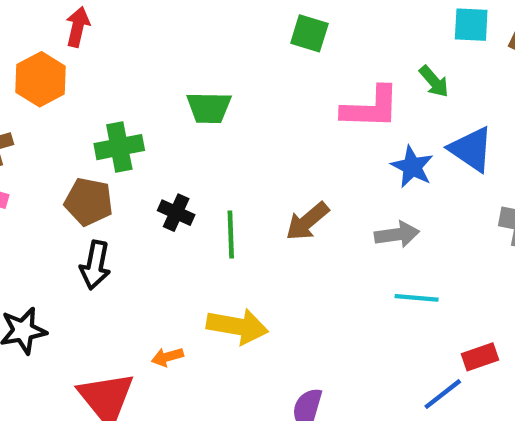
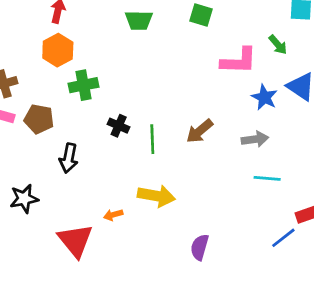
orange hexagon: (41, 79) -> (58, 50), moved
green trapezoid: (209, 108) -> (139, 20), moved
brown pentagon: (89, 202) -> (39, 119), moved

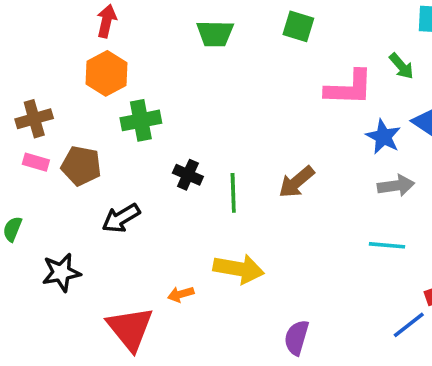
gray arrow: (255, 139) -> (396, 186), moved
black arrow: (69, 158) -> (121, 218), turned 48

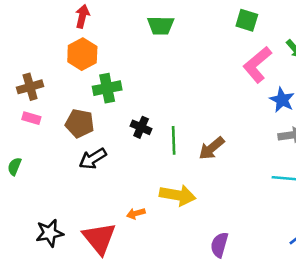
green square: (298, 26) -> (247, 20), moved
pink L-shape: (349, 88) -> (257, 65), turned 138
brown pentagon: (81, 166) -> (80, 123), moved
brown arrow: (297, 182) -> (212, 148), moved
black star: (61, 272) -> (50, 233), moved

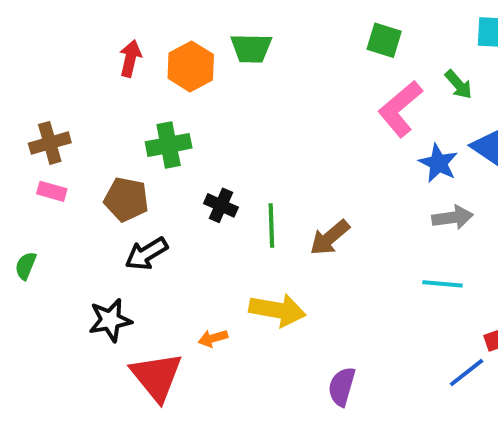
red arrow: (82, 16) -> (130, 58), moved
orange hexagon: (82, 54) -> (191, 66), moved
black star: (50, 233) -> (110, 320), moved

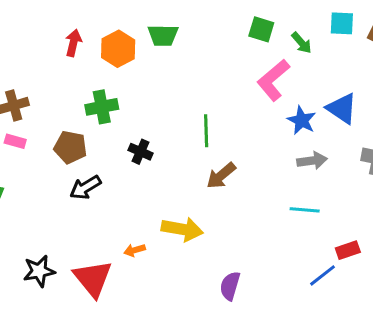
green arrow: (459, 85) -> (302, 43), moved
green line: (271, 226) -> (206, 131), moved
black star: (110, 320) -> (39, 271), moved

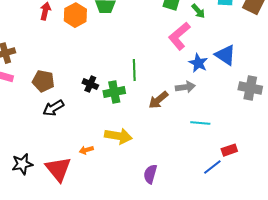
green cross: (102, 107) -> (114, 92), moved
gray arrow: (312, 161) -> (185, 87), moved
brown arrow: (221, 176) -> (158, 100), moved

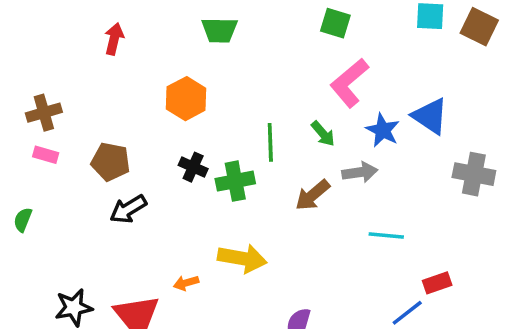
green arrow: (198, 11) -> (323, 134), moved
orange hexagon: (75, 15) -> (186, 99), moved

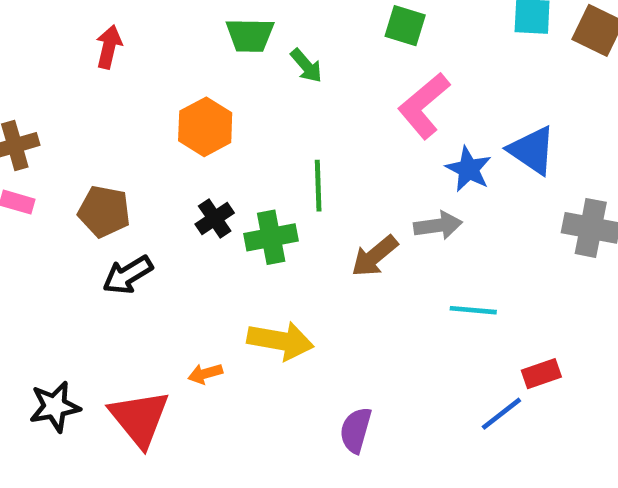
green arrow: (323, 134) -> (306, 66), moved
black cross: (193, 167) -> (215, 218), turned 32

